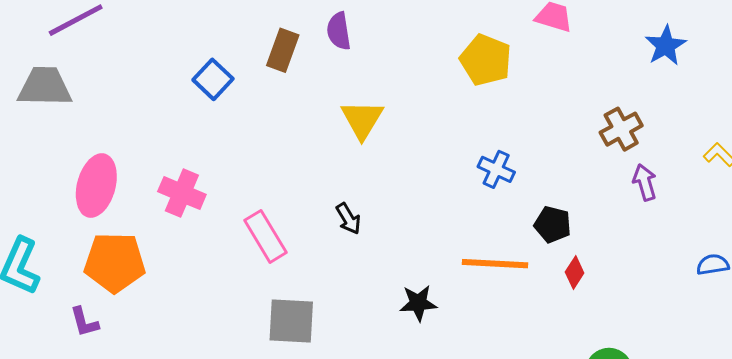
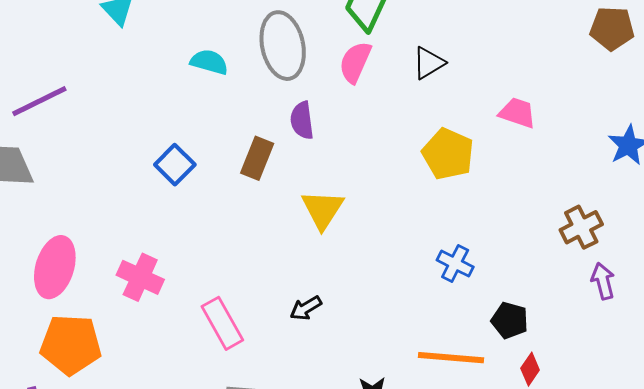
brown rectangle: (283, 50) -> (257, 158), moved
black arrow: (348, 219) -> (306, 308), turned 88

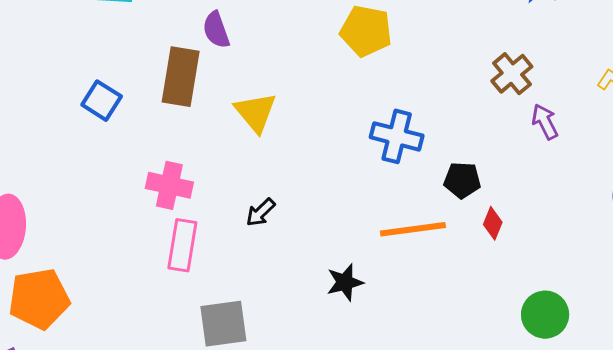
brown rectangle: (257, 158) -> (181, 77), size x1.4
blue cross: (455, 263) -> (397, 136), size x1.4
pink cross: (140, 277) -> (169, 185), moved
pink rectangle: (222, 323) -> (182, 245), turned 51

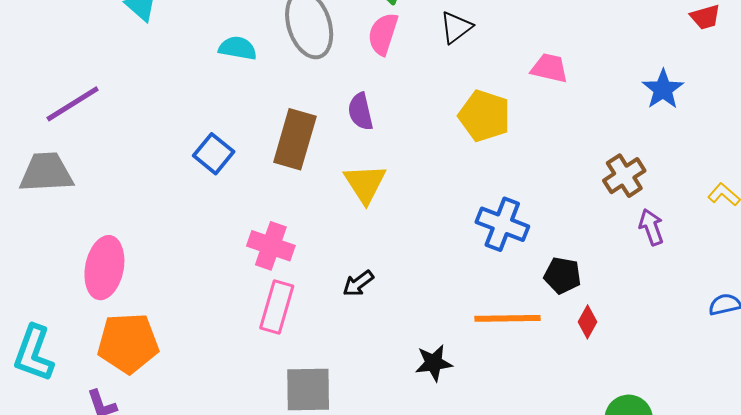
purple semicircle: (216, 30) -> (360, 111), moved

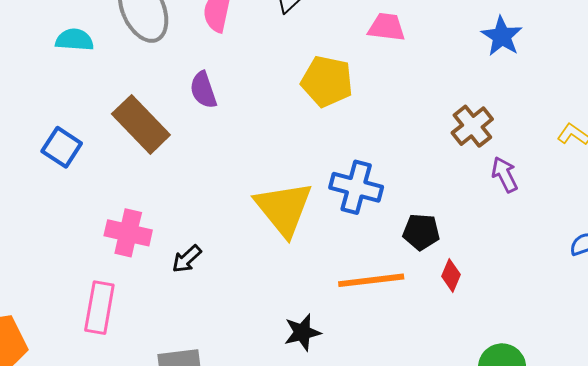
brown rectangle: (295, 139) -> (141, 124), turned -54
yellow triangle: (365, 184) -> (284, 209), moved, size x1.4
black arrow: (358, 283) -> (187, 259), moved
pink rectangle: (277, 307) -> (99, 308), moved

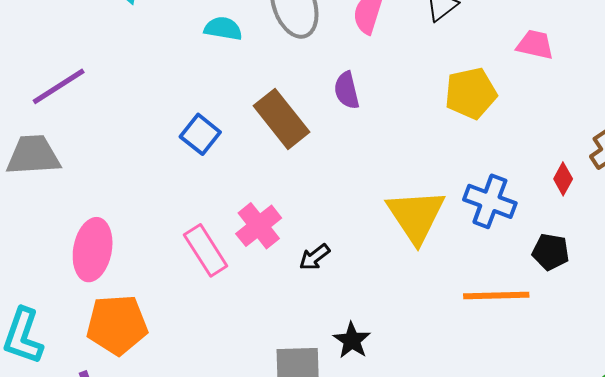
yellow pentagon: (327, 81) -> (471, 93), turned -30
pink cross: (128, 233) -> (259, 226), turned 33
red diamond: (451, 275) -> (563, 179), moved
pink rectangle: (99, 308) -> (206, 250), moved, turned -48
black star: (302, 332) -> (352, 340), moved, turned -30

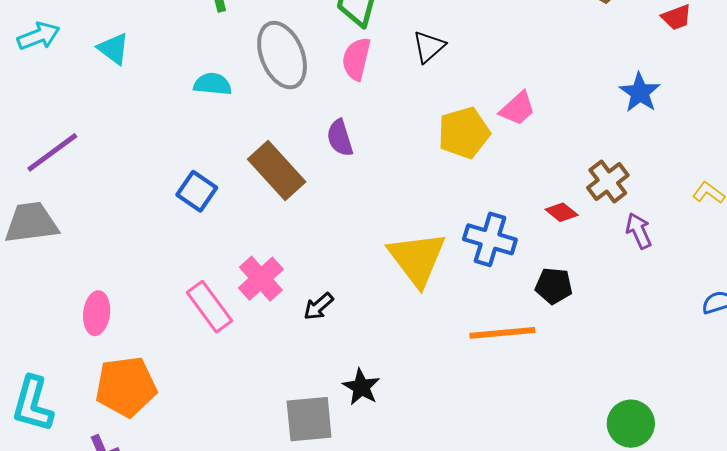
pink trapezoid: (535, 45) -> (518, 109), moved, turned 129
red diamond: (563, 179) -> (562, 212), turned -76
pink ellipse: (93, 250) -> (97, 313), size x0.7

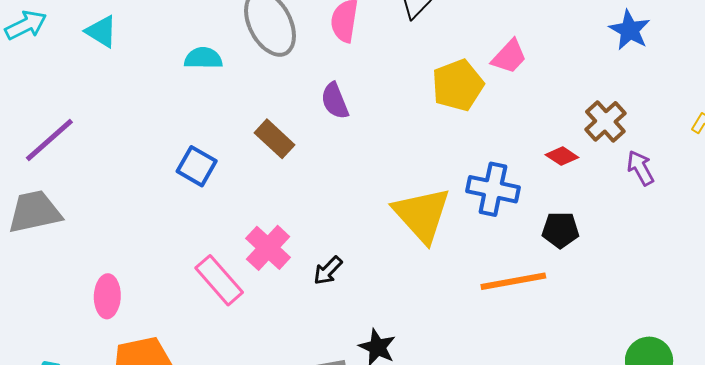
brown rectangle: (277, 171) -> (275, 139), size x0.7

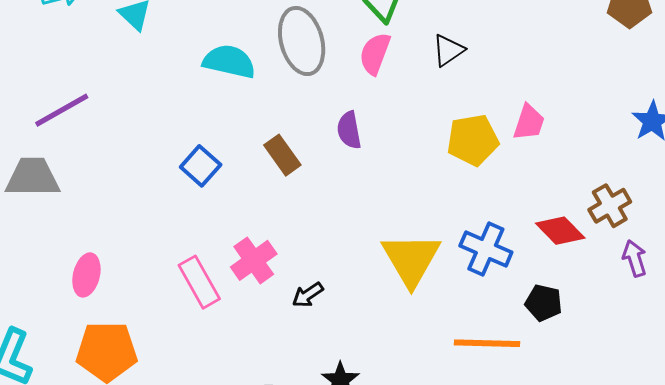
pink trapezoid: (509, 57) -> (529, 122), turned -36
cyan semicircle: (203, 58) -> (229, 62), size x1.4
red diamond: (562, 156) -> (560, 231), size x1.5

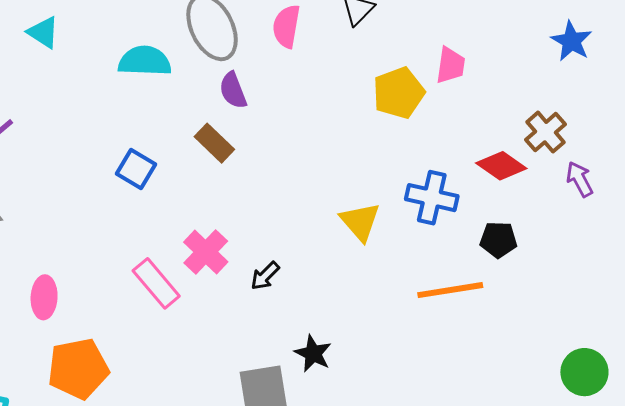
purple semicircle: (349, 130) -> (233, 90), moved
yellow triangle: (411, 259) -> (360, 222), size x0.7

